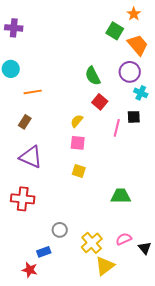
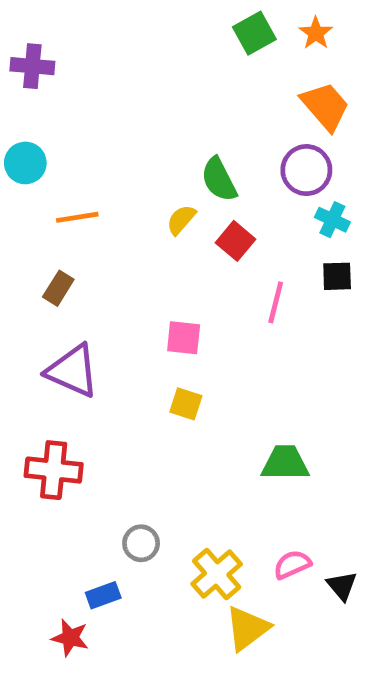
green square: (115, 31) -> (254, 33), moved, turned 30
black square: (134, 117) -> (337, 276), moved
yellow semicircle: (77, 121) -> (181, 220), moved

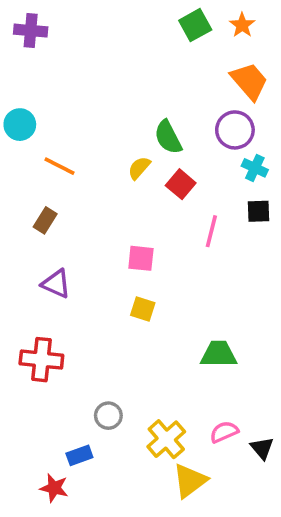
purple cross: (32, 66) -> (31, 31), moved
orange line: (77, 217) -> (60, 166), turned 36
purple triangle: (73, 371) -> (56, 284), size x0.7

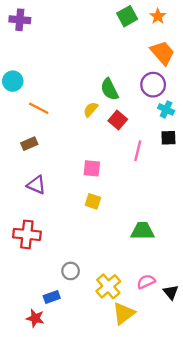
brown rectangle: (45, 220) -> (29, 144), turned 35

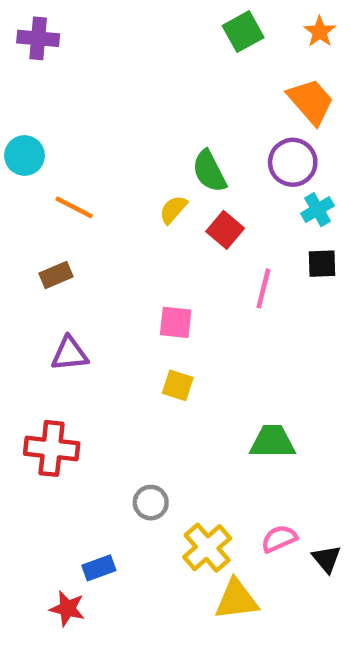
orange star: (158, 16) -> (320, 32), moved
cyan cross: (166, 109) -> (318, 210), turned 35
purple triangle: (36, 185) -> (70, 354), turned -30
gray circle: (71, 271) -> (151, 503), moved
yellow triangle: (124, 313) -> (236, 599), turned 30

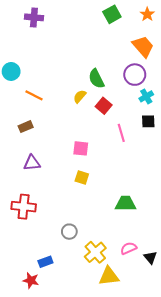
purple cross: (38, 38) -> (34, 17), moved
pink line: (263, 288) -> (121, 133), turned -30

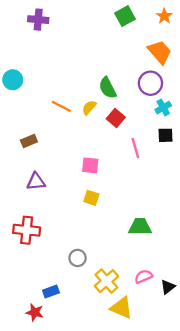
orange line: (34, 95) -> (61, 106), moved
black triangle: (150, 258) -> (168, 287), turned 32
yellow triangle: (109, 276) -> (122, 308), turned 30

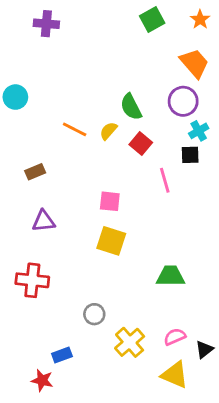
black square: (165, 135) -> (190, 155), moved
yellow square: (91, 198) -> (111, 241), size x1.5
yellow triangle: (122, 308) -> (175, 375), moved

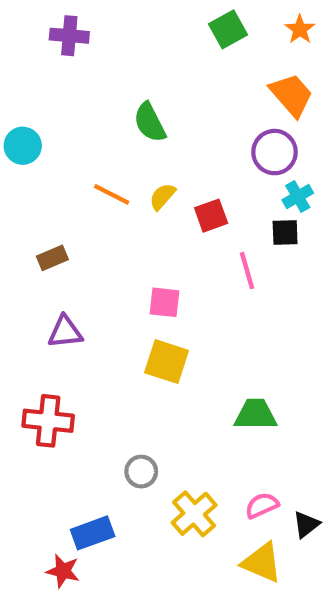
green semicircle: (131, 107) -> (150, 122), moved
red square: (141, 144) -> (211, 216), turned 30
blue rectangle: (62, 355) -> (93, 533), size x1.4

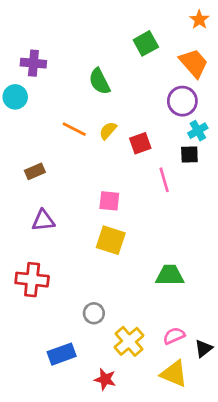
green square: (228, 29) -> (146, 43), moved
purple cross: (69, 36) -> (33, 63), moved
red star: (63, 571) -> (105, 379), moved

